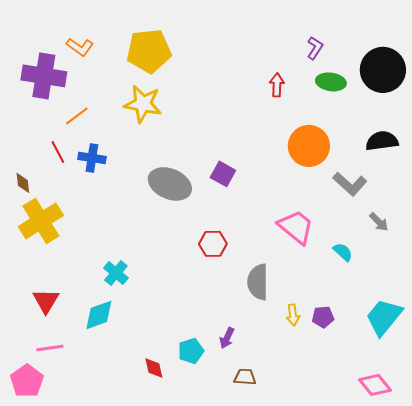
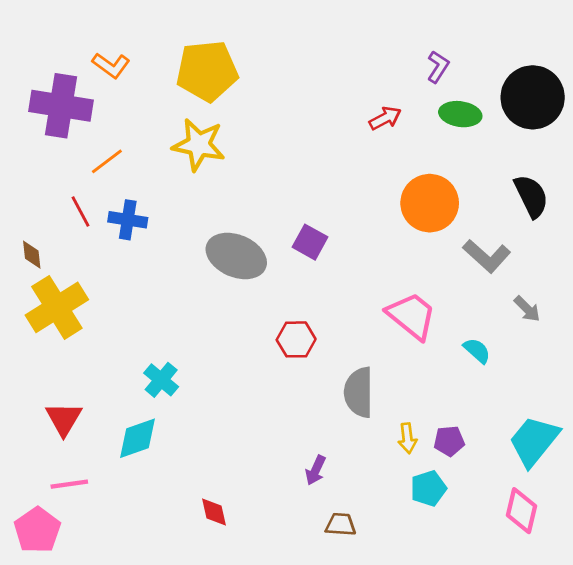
red arrow: (277, 85) -> (385, 118), turned 60
black semicircle: (382, 141) -> (531, 196), turned 72
cyan pentagon: (191, 351) -> (428, 488), moved
pink diamond: (375, 385) -> (521, 511), moved, turned 52

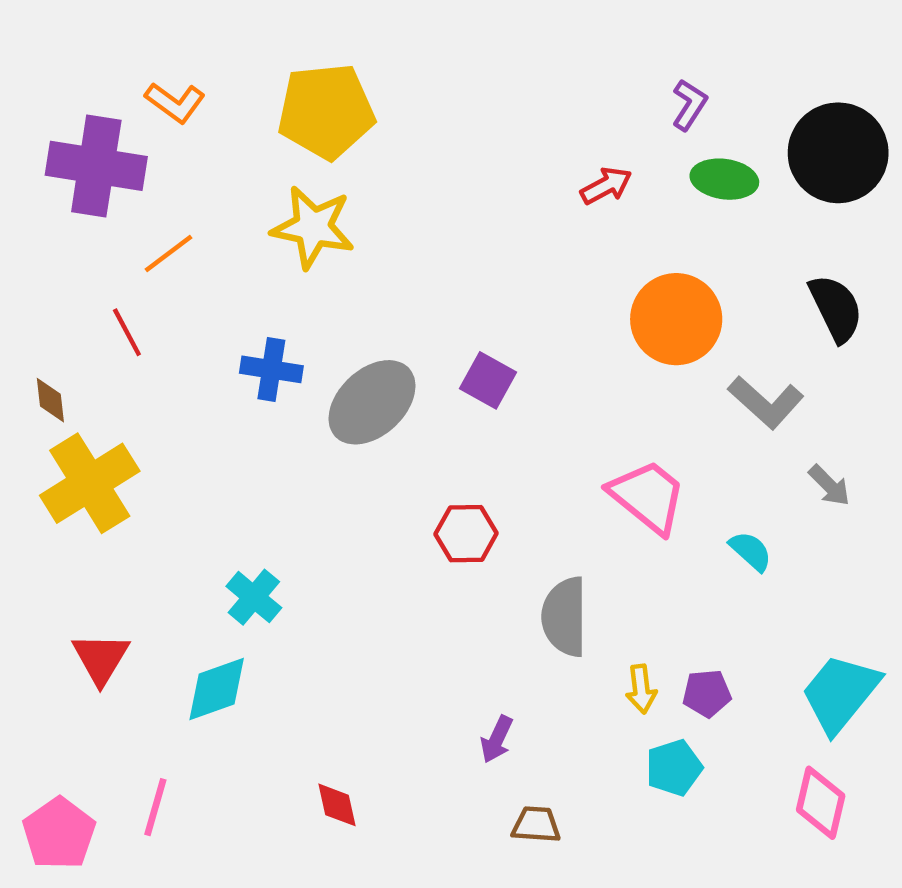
blue cross: (128, 220) -> (271, 369), moved
gray ellipse: (236, 256) -> (372, 402), turned -66
pink line: (69, 484) -> (155, 807), moved, turned -66

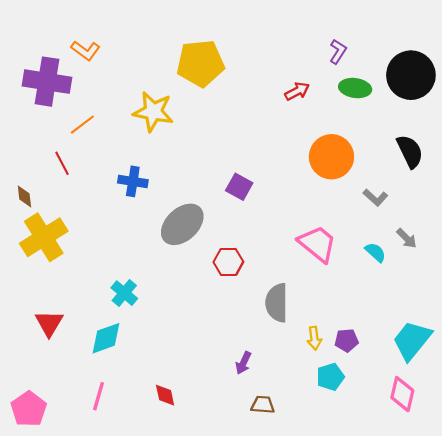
yellow pentagon: (326, 111) -> (200, 63), moved
gray ellipse: (372, 402) -> (182, 224), moved
gray L-shape: (766, 402) -> (375, 198), size x0.7
cyan semicircle: (751, 551) -> (375, 252), moved
pink line: (155, 807) -> (99, 396), moved

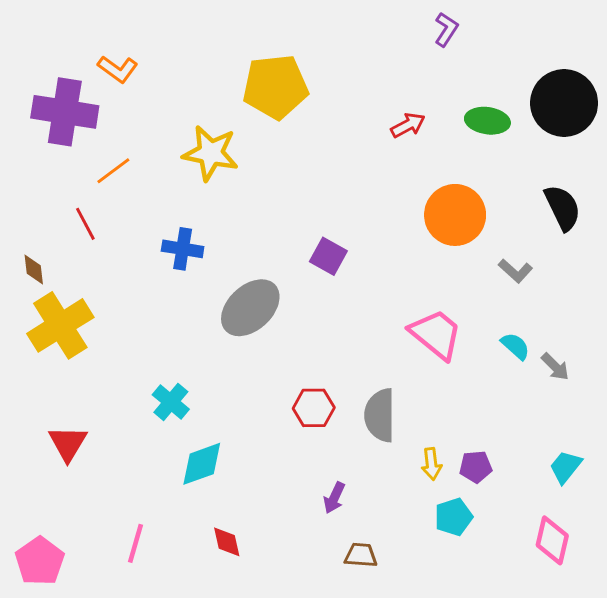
purple L-shape: (338, 52) -> (446, 29), moved
gray arrow: (407, 238) -> (555, 367), moved
red hexagon: (228, 262) -> (314, 408), moved
cyan diamond: (106, 338) -> (202, 464), moved
cyan trapezoid: (412, 340) -> (566, 467), size x0.6

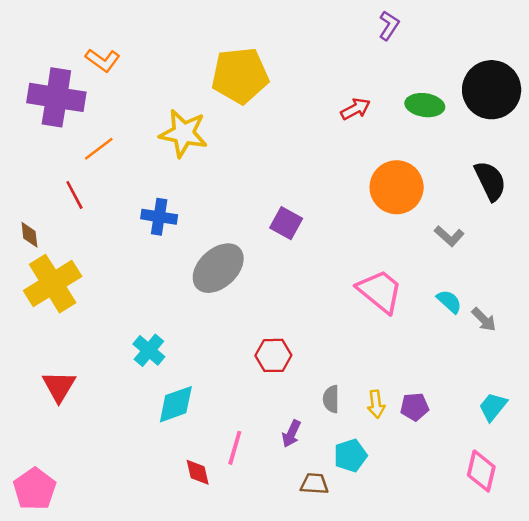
gray semicircle: (380, 415) -> (331, 399), moved, size x0.6
cyan pentagon: (454, 517) -> (350, 456), moved
pink line: (135, 543) -> (235, 448), moved

